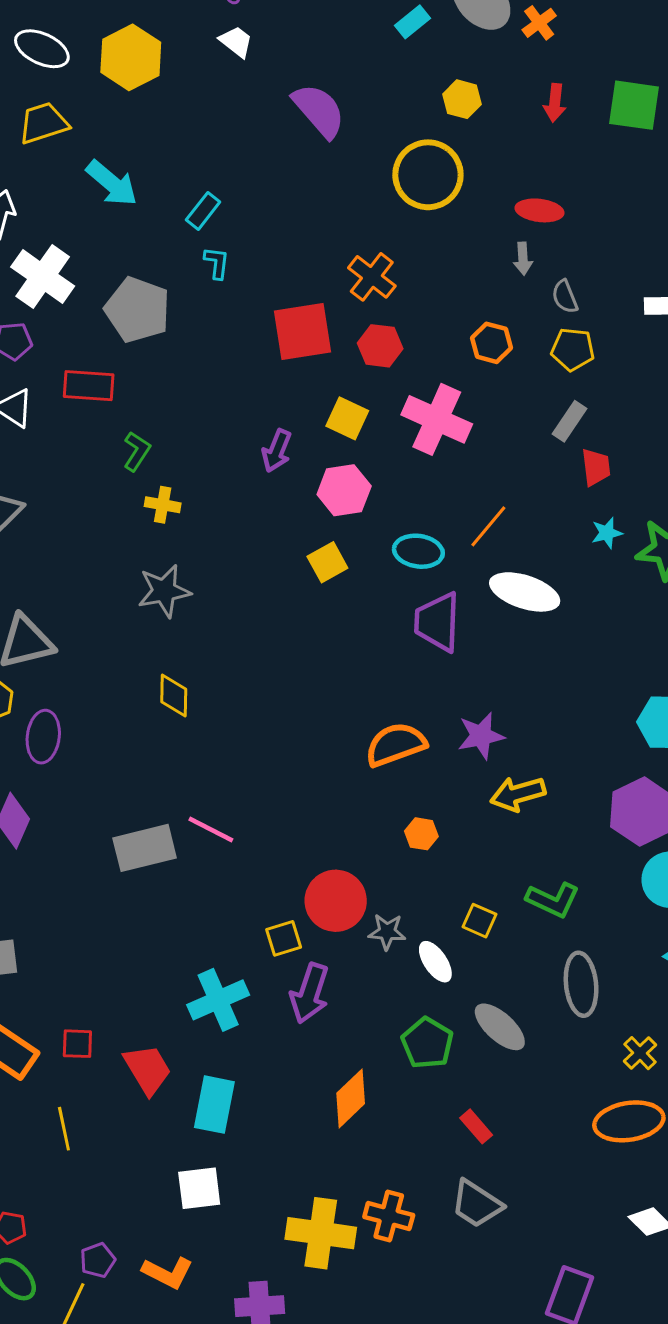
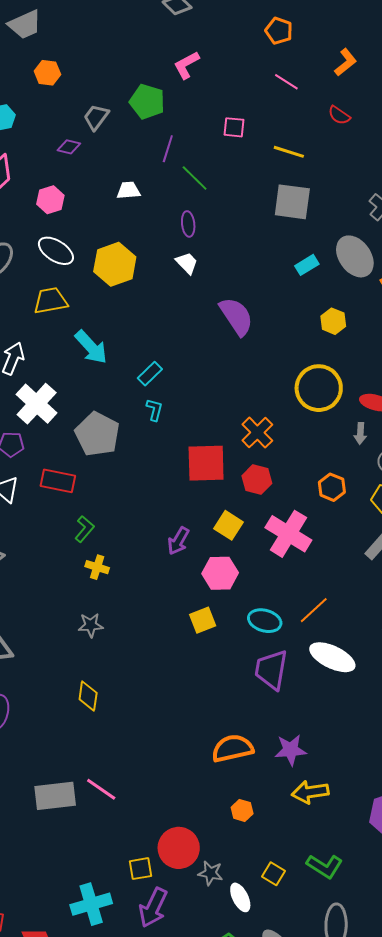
yellow circle: (428, 175) -> (319, 388), moved
gray star: (164, 591) -> (91, 625), size x0.7

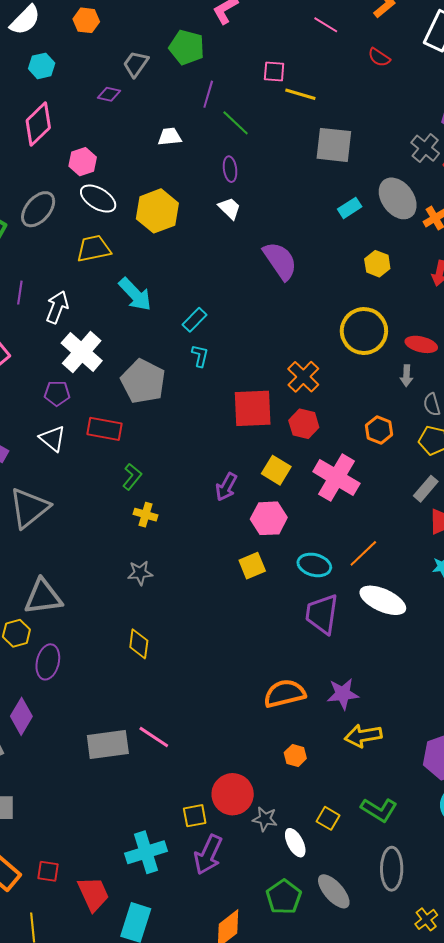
yellow line: (289, 152) -> (300, 94), moved
pink hexagon: (50, 200) -> (83, 162), moved

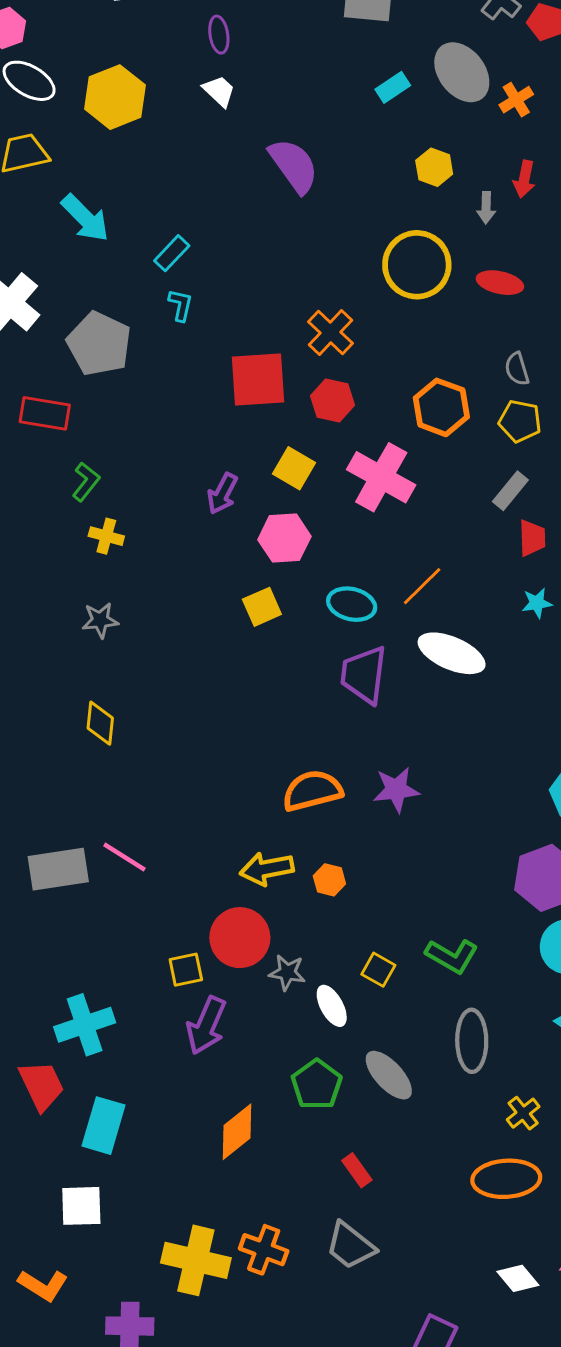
gray arrow: (407, 376) -> (486, 208), moved
orange hexagon: (379, 430) -> (441, 407), size x1.4
yellow arrow: (363, 736) -> (267, 869), moved
cyan cross: (146, 852) -> (85, 1025), moved

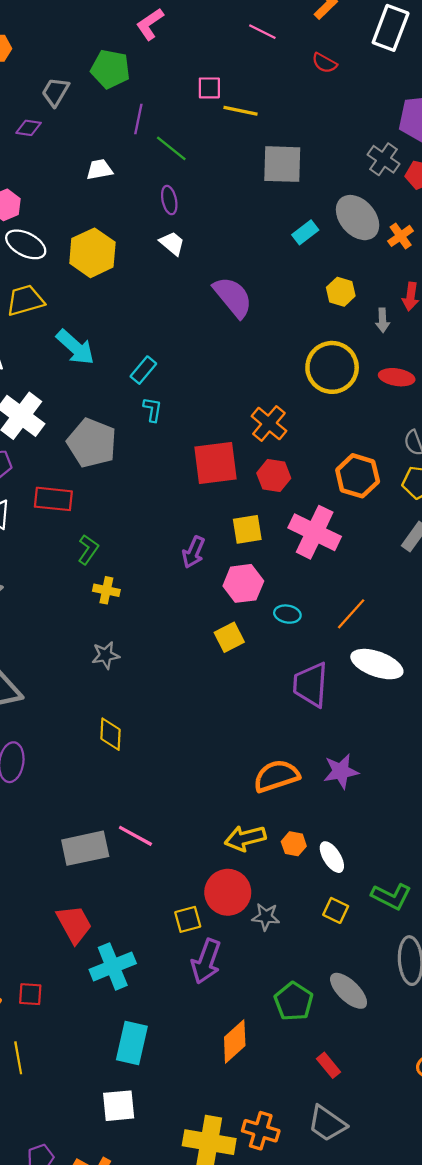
yellow square: (294, 468) -> (247, 529), turned -36
cyan ellipse: (352, 604) -> (287, 614), moved, size x0.7
white ellipse: (332, 1006) -> (332, 857), moved
red trapezoid: (42, 1085) -> (74, 924), moved

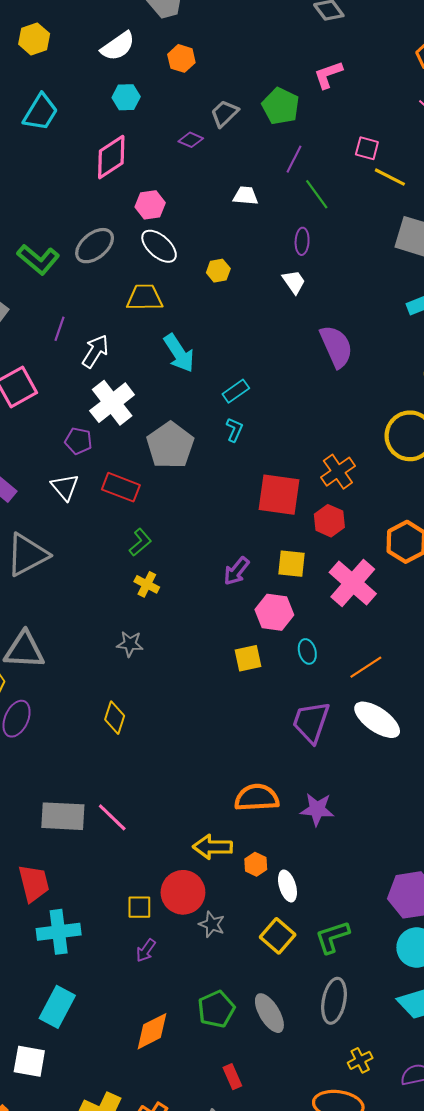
yellow hexagon: (92, 253) -> (218, 271), size x0.5
cyan ellipse: (287, 614) -> (307, 651), turned 50
green L-shape: (391, 896) -> (332, 937), turned 120
yellow square: (336, 910) -> (278, 936), size x1.4
purple arrow: (206, 961) -> (146, 950), size x0.6

